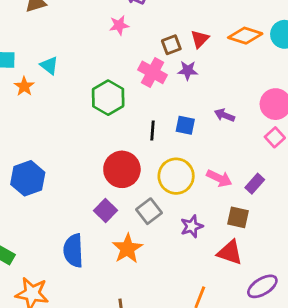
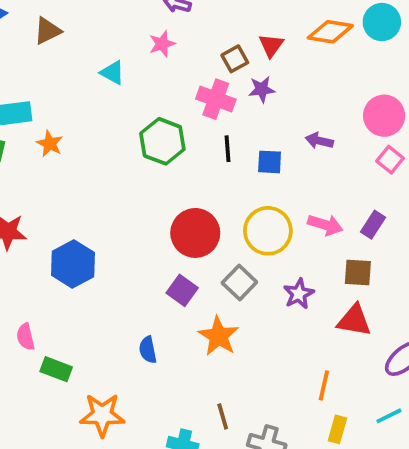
cyan triangle: (49, 65) -> (112, 73), moved
black line: (152, 130) -> (227, 149), moved
blue semicircle: (73, 251) -> (148, 350), size x0.6

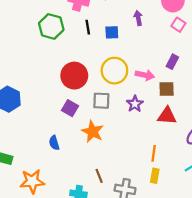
purple arrow: (319, 141) -> (138, 18), turned 72
pink arrow: (325, 225) -> (145, 75), moved
gray square: (239, 283) -> (101, 101), turned -36
yellow rectangle: (337, 429) -> (155, 176), moved

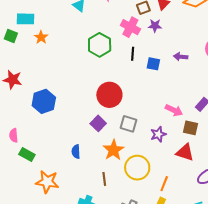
purple arrow: (138, 18) -> (181, 57), turned -88
yellow circle: (114, 71) -> (137, 168), moved
brown line: (99, 176) -> (104, 179), moved

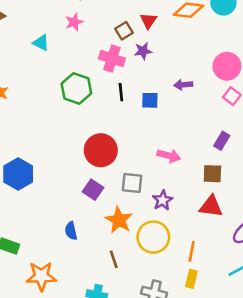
pink arrow: (174, 110) -> (169, 156), moved
purple star: (158, 134) -> (163, 200), moved

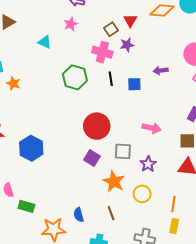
blue semicircle: (71, 231) -> (79, 215), moved
yellow circle: (153, 237) -> (142, 194), size x0.7

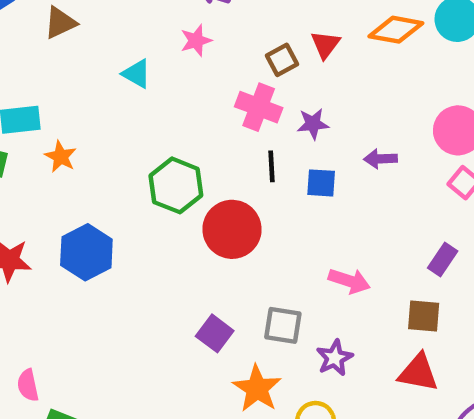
purple star: (127, 45) -> (313, 124), moved
green hexagon: (75, 77) -> (176, 185), moved
red circle: (97, 126) -> (232, 229), moved
blue hexagon: (31, 148) -> (86, 252), moved

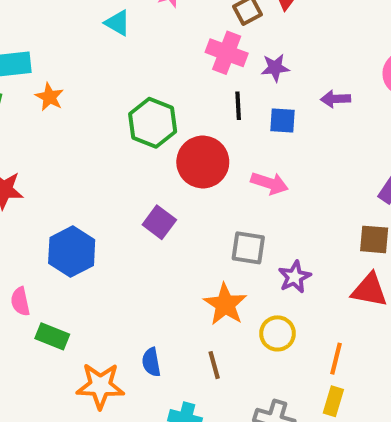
blue hexagon: (86, 252) -> (72, 251), moved
pink arrow: (349, 281) -> (269, 183), moved
purple square: (215, 333) -> (159, 222), moved

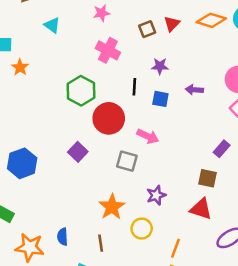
cyan triangle: (117, 23) -> (52, 25), moved
pink cross: (227, 53) -> (108, 50), moved
gray square: (248, 248) -> (127, 161), moved

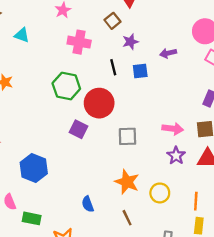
brown square: (147, 29) -> (112, 21), moved
pink arrow: (148, 136) -> (173, 129), moved
purple square: (78, 152) -> (79, 129), moved
purple star: (156, 195) -> (176, 156), moved
blue semicircle: (63, 237) -> (88, 204), moved

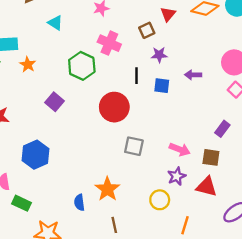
green hexagon: (66, 86) -> (82, 66), moved
purple square: (79, 129) -> (55, 102), moved
orange star: (127, 182) -> (107, 189), moved
yellow circle: (160, 193) -> (160, 200), moved

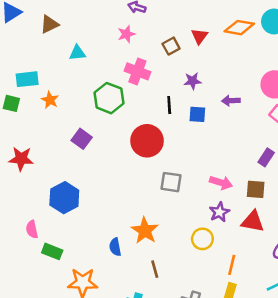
cyan triangle: (55, 23) -> (77, 53), turned -35
brown square: (147, 30) -> (171, 46), moved

